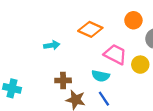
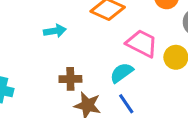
cyan semicircle: (101, 76) -> (122, 73), turned 132

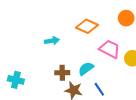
cyan semicircle: (122, 73) -> (86, 69), moved

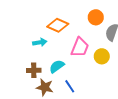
cyan arrow: (52, 41) -> (40, 42), moved
pink trapezoid: (110, 49) -> (80, 47), turned 85

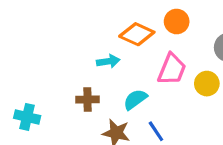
orange circle: (96, 17) -> (177, 22), moved
brown cross: (34, 70) -> (88, 99), moved

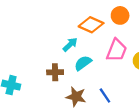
cyan arrow: (108, 61) -> (70, 44), turned -35
cyan semicircle: (135, 99) -> (83, 63), moved

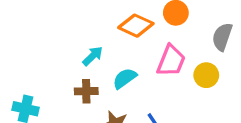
cyan arrow: (70, 44) -> (93, 56), moved

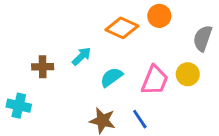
pink trapezoid: (171, 61) -> (155, 80), moved
brown cross: (86, 91) -> (43, 67), moved

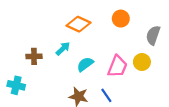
orange diamond: (122, 28) -> (79, 24), moved

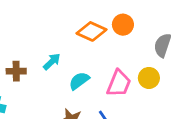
orange diamond: (79, 24) -> (91, 31), moved

